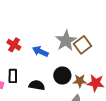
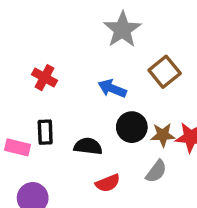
gray star: (66, 41) -> (122, 30), moved
blue arrow: (40, 51) -> (112, 88), moved

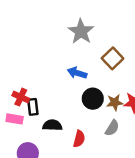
red cross: (45, 78) -> (21, 97), moved
black semicircle: (88, 146) -> (52, 125), moved
red semicircle: (108, 183) -> (79, 139), turned -49

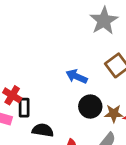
gray star: (81, 31) -> (104, 21), moved

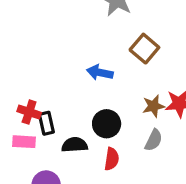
black circle: (90, 107) -> (107, 124), moved

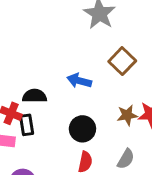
gray semicircle: (154, 140) -> (126, 159), moved
black semicircle: (75, 145) -> (35, 96), moved

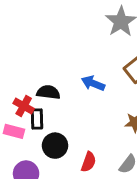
black circle: (82, 129) -> (55, 146), moved

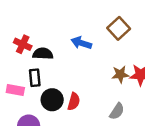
red cross: (24, 106) -> (23, 44), moved
red semicircle: (89, 162) -> (74, 101), moved

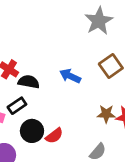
black rectangle: (35, 78) -> (17, 106), turned 54
red semicircle: (74, 101) -> (54, 136), turned 30

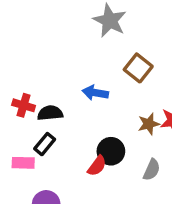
black circle: (32, 131) -> (111, 151), moved

